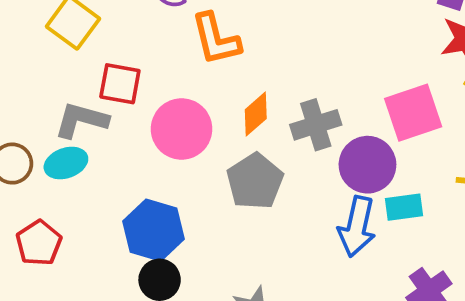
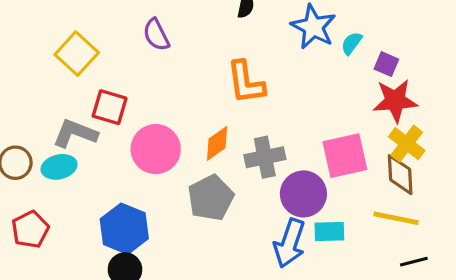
orange L-shape: (216, 39) -> (246, 82), moved

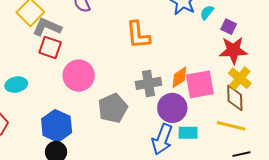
gray L-shape: (75, 133) -> (47, 27), moved
orange diamond: (217, 143) -> (179, 77), moved

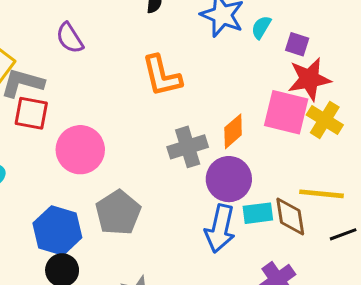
pink square: (200, 84) -> (286, 112), moved, turned 32
brown diamond: (235, 98) -> (290, 217), moved
gray pentagon: (113, 108) -> (118, 213), moved

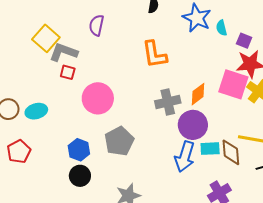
cyan semicircle: (261, 27) -> (221, 28), turned -49
purple semicircle: (70, 38) -> (96, 25), turned 40
red square: (31, 113) -> (68, 72), size x0.7
blue hexagon: (57, 230) -> (79, 150), size x0.7

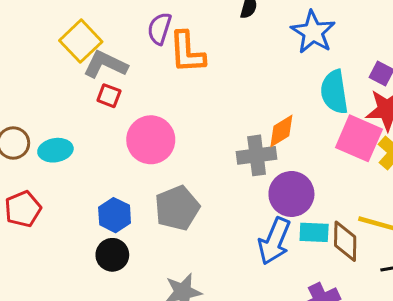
cyan semicircle: (221, 28) -> (334, 92), moved, size x1.8
orange L-shape: (154, 54) -> (187, 52), moved
orange diamond: (198, 94) -> (281, 131), moved

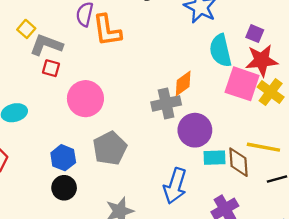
yellow square: (81, 41) -> (26, 29), size x0.6
blue arrow: (274, 241) -> (175, 186), moved

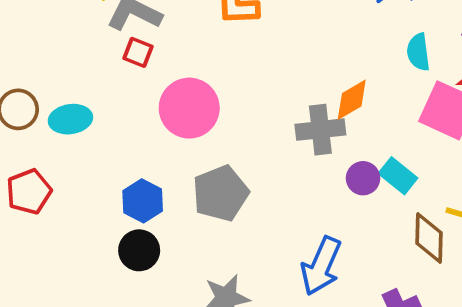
cyan semicircle: (220, 50) -> (418, 52), size x0.7
purple circle: (195, 130) -> (363, 178), size x0.6
cyan rectangle: (214, 158) -> (398, 176), moved, turned 35

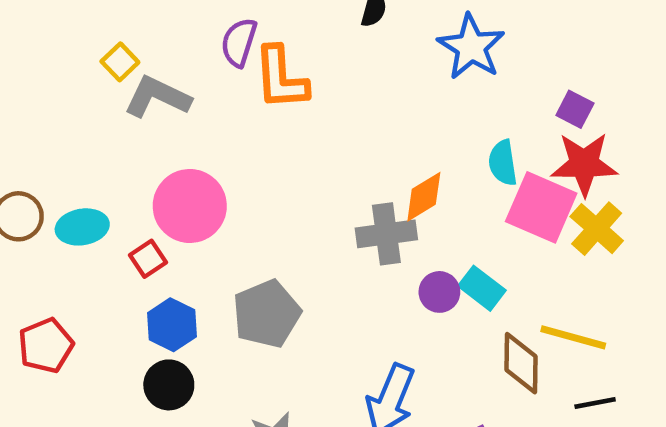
red square: (138, 52) -> (148, 259), moved, turned 36
cyan semicircle: (418, 52) -> (503, 163), moved
pink circle: (189, 108) -> (190, 206), moved
red pentagon: (29, 192) -> (46, 346), moved

